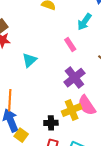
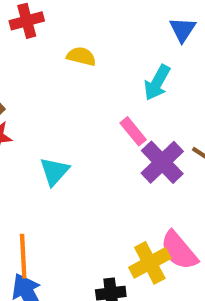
purple cross: (74, 78) -> (162, 162), moved

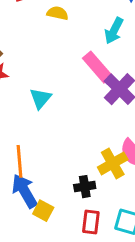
pink rectangle: (133, 131) -> (97, 67), size x1.5

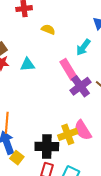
cyan triangle: (40, 98) -> (27, 65), moved, turned 35
black cross: (85, 187) -> (47, 146), size x1.6

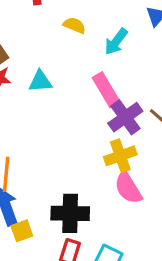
cyan arrow: (83, 47) -> (116, 42), moved
yellow cross: (68, 134) -> (120, 156), moved
yellow square: (17, 158) -> (22, 231), turned 32

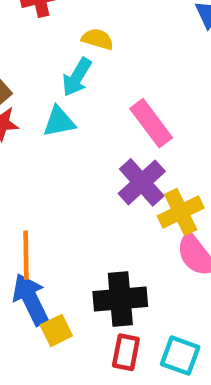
cyan arrow: (116, 42) -> (77, 77), moved
purple cross: (125, 117) -> (142, 182), moved

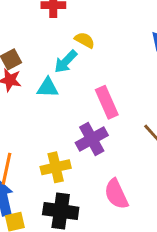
yellow cross: (181, 212) -> (56, 167), moved

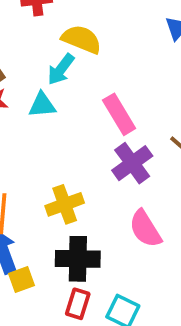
yellow semicircle: (85, 40) -> (82, 39), size x1.5
purple cross: (92, 139) -> (132, 163), moved

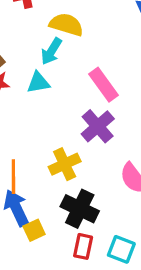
purple cross: (132, 163) -> (98, 126), moved
black cross: (78, 259) -> (80, 209), turned 30

